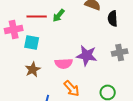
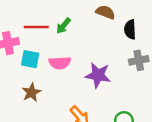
gray cross: (120, 52) -> (139, 60), moved
pink semicircle: (64, 63) -> (60, 63), moved

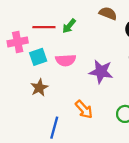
cyan square: (30, 59) -> (38, 57), turned -30

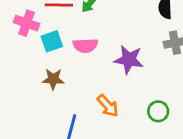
pink cross: (18, 42) -> (27, 23), turned 30
brown star: (39, 88) -> (53, 79), turned 30

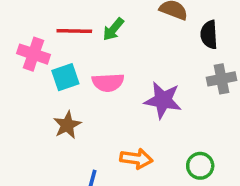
brown star: (53, 79) -> (67, 125), turned -30
orange arrow: (108, 106) -> (136, 159), turned -40

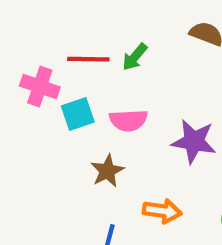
brown star: (67, 125) -> (107, 171), moved

